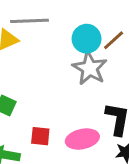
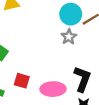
gray star: (90, 68) -> (69, 37), size x0.6

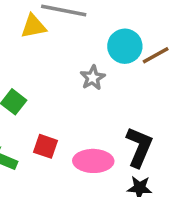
gray star: (69, 37) -> (93, 78), moved

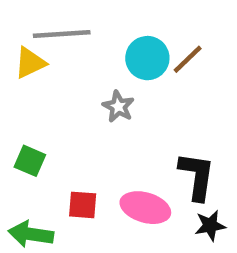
pink ellipse: (93, 161) -> (145, 208), turned 30

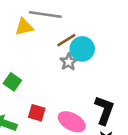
cyan circle: (147, 58) -> (82, 49), moved
brown line: (188, 59) -> (66, 40), moved

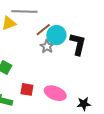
black L-shape: (104, 110) -> (78, 44), moved

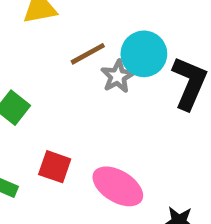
brown line: (43, 30) -> (88, 54), moved

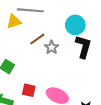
cyan circle: (144, 54) -> (75, 25), moved

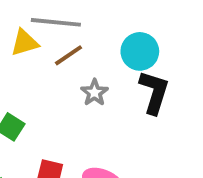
brown line: (37, 39) -> (69, 55), moved

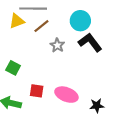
black L-shape: (154, 92) -> (90, 42), turned -50

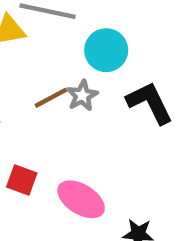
cyan circle: (80, 21) -> (106, 50), moved
brown line: (41, 26) -> (51, 98), moved

